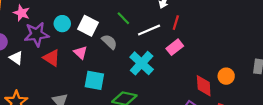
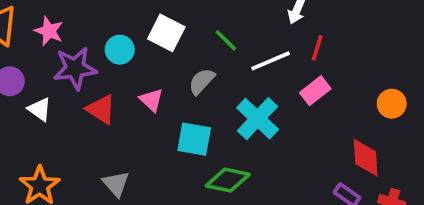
white square: (88, 26) -> (166, 33), moved
gray semicircle: (109, 42) -> (202, 81), turned -91
orange circle: (226, 76) -> (392, 104), moved
cyan square: (94, 80) -> (194, 139), moved

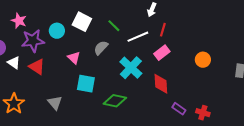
red triangle: (101, 109) -> (37, 67), moved
cyan square: (194, 139) -> (86, 84), moved
red diamond: (366, 158) -> (161, 84), moved

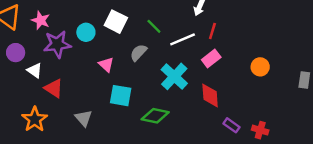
red triangle: (37, 67) -> (54, 88), moved

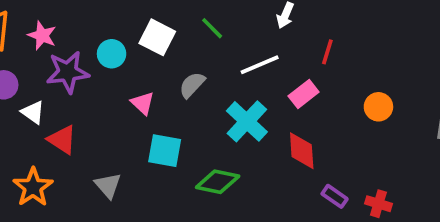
green line: (154, 26) -> (212, 28), moved
red line: (212, 31) -> (327, 52), moved

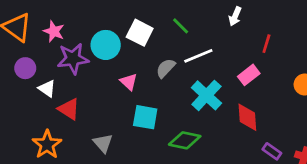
cyan circle: (112, 54) -> (106, 45), size x1.4
white line: (260, 65) -> (198, 56), moved

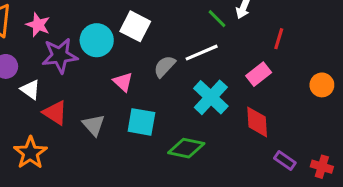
green line: (181, 26) -> (217, 19), moved
gray triangle: (103, 143) -> (94, 125), moved

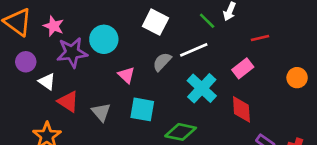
white square: (135, 26) -> (155, 22), moved
red line: (279, 39) -> (260, 38), turned 60

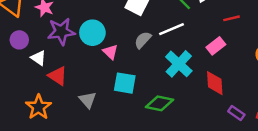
cyan circle: (104, 39) -> (92, 33), moved
gray triangle: (101, 112) -> (88, 100), moved

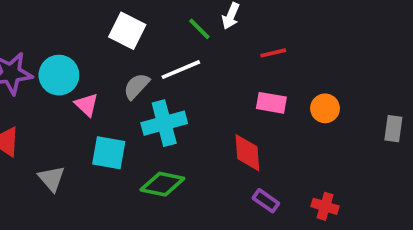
pink rectangle: (216, 46) -> (271, 103), moved, turned 48
cyan cross: (179, 64) -> (164, 123), moved, turned 32
purple rectangle: (236, 113) -> (266, 201), moved

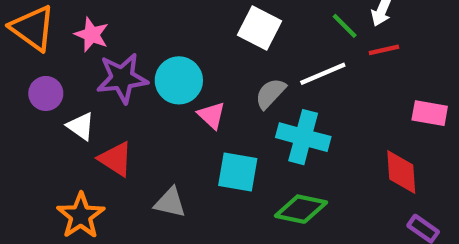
red line: (273, 53) -> (384, 50), moved
cyan cross: (164, 123) -> (303, 137), turned 30
gray triangle: (52, 179) -> (170, 203), turned -36

